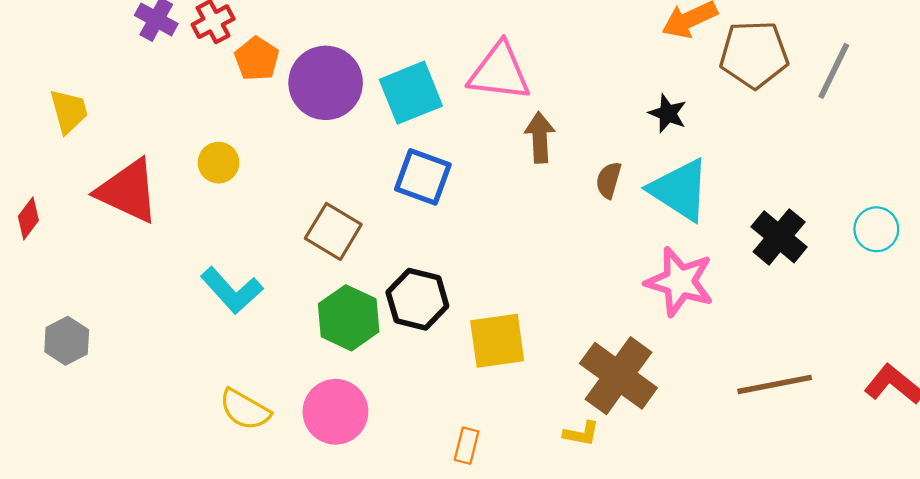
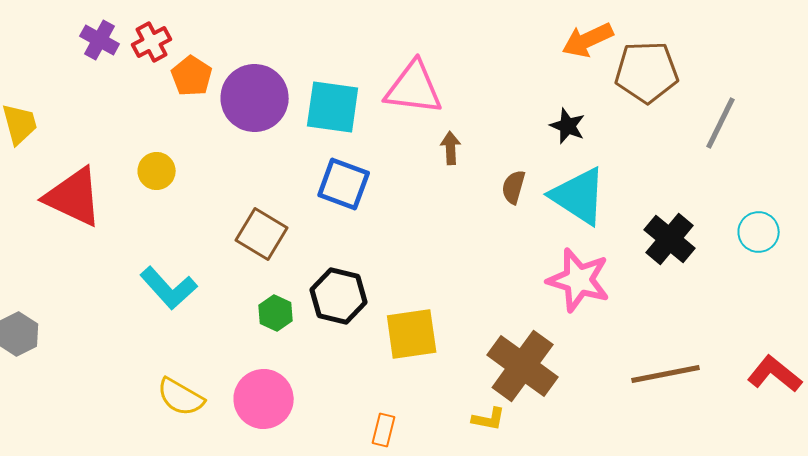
gray line: (834, 71) -> (721, 123), moved
cyan square: (411, 93) -> (333, 107), turned 30
brown arrow: (540, 137) -> (451, 148), size x0.7
green hexagon: (349, 318) -> (276, 313), size x0.6

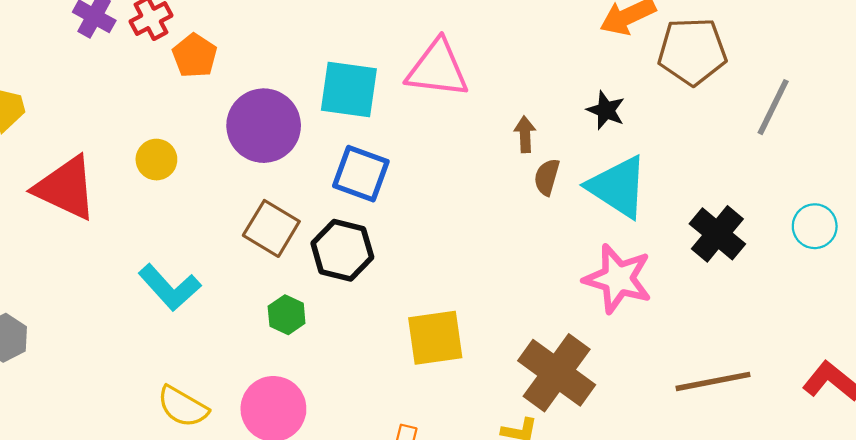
purple circle: (255, 98) -> (264, 126), moved
brown arrow: (451, 148) -> (525, 134), moved
black hexagon: (339, 296) -> (342, 250), moved

